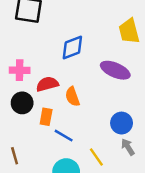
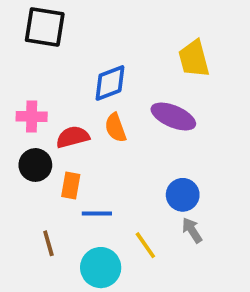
orange semicircle: (72, 97) -> (116, 128), moved
blue line: (64, 136) -> (97, 213), turned -30
brown line: (15, 156) -> (48, 243), moved

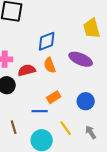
orange rectangle: (71, 185) -> (54, 97), moved, turned 48
gray arrow: (192, 230) -> (91, 132), moved

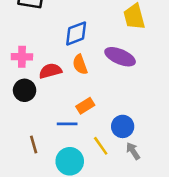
blue circle: (86, 101) -> (123, 126), moved

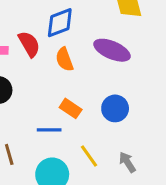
red semicircle: (50, 71) -> (29, 44), moved, turned 75
orange rectangle: (85, 106) -> (71, 108), turned 66
blue circle: (123, 126) -> (115, 108), moved

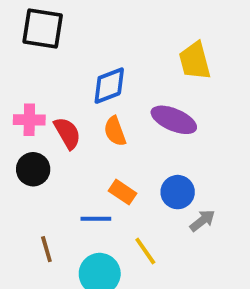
red semicircle: (29, 44) -> (67, 133), moved
gray arrow: (127, 162) -> (202, 221), moved, turned 85

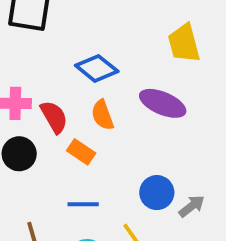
blue diamond: (109, 86) -> (97, 68), turned 60
orange rectangle: (122, 192) -> (81, 152), moved
blue circle: (178, 192) -> (157, 193), moved

